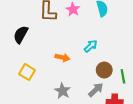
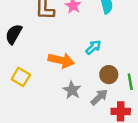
orange arrow: (62, 57) -> (61, 60), size x1.5
gray star: (62, 91) -> (72, 90), moved

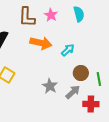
orange arrow: (61, 60) -> (41, 43), moved

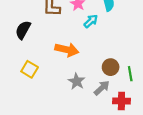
orange arrow: (41, 43) -> (67, 50), moved
cyan arrow: (68, 50) -> (91, 21), moved

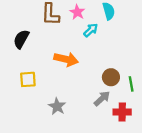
yellow square: (30, 69) -> (28, 79), turned -35
gray star: (77, 81) -> (57, 106), moved

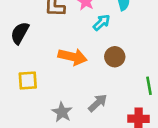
brown circle: (111, 77) -> (115, 57), moved
gray arrow: (102, 99) -> (98, 103), moved

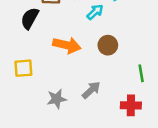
black semicircle: (20, 33) -> (30, 18), moved
gray star: (62, 112) -> (57, 99), turned 30

